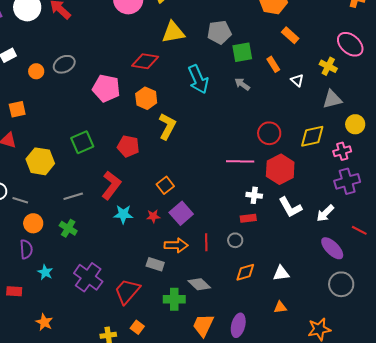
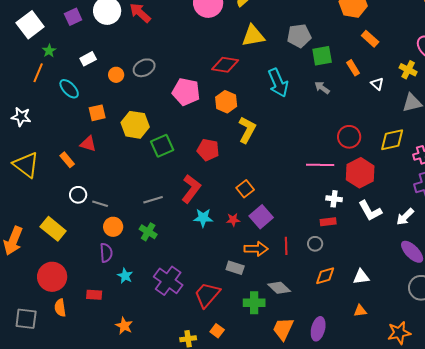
yellow hexagon: (40, 161) -> (135, 125), moved

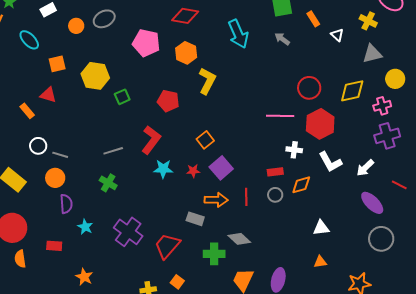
green square: (162, 146) -> (122, 97), size x0.7
red rectangle: (328, 222) -> (275, 172), moved
orange circle: (113, 227) -> (55, 178), moved
orange diamond: (325, 276) -> (301, 185), moved

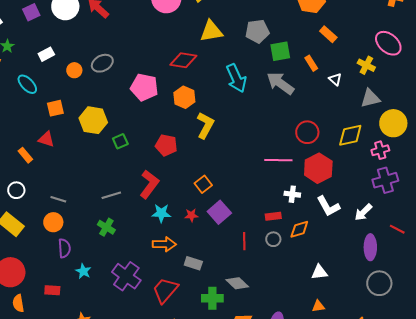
gray arrow: (282, 39) -> (280, 83), size x1.8
yellow circle: (395, 79) -> (393, 123), size x1.4
white circle: (38, 146) -> (16, 190), moved
orange arrow: (216, 200) -> (164, 244), moved
purple ellipse: (372, 203) -> (370, 247), turned 45

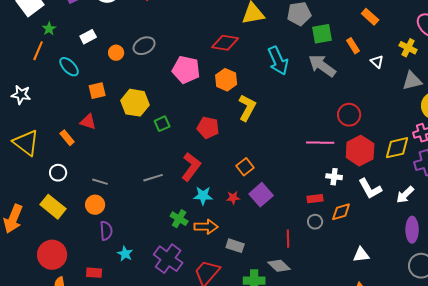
yellow diamond: (350, 135) -> (397, 148), moved
green cross: (106, 227) -> (179, 219), moved
red line: (244, 241) -> (288, 239), moved

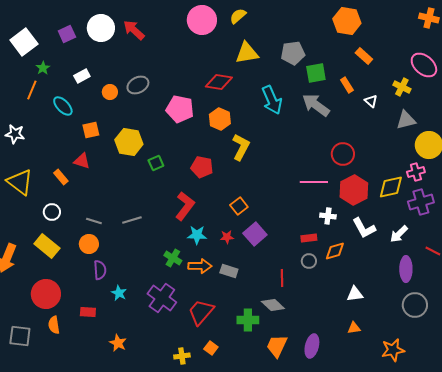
gray line: (153, 178) -> (132, 220), moved
gray rectangle: (235, 246) -> (229, 271), moved

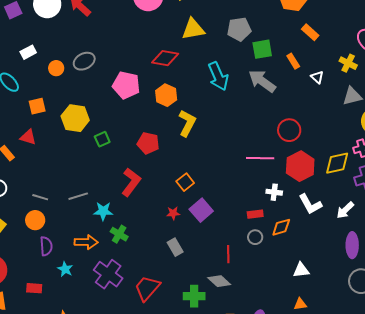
cyan star: (197, 235) -> (103, 211), moved
orange arrow: (200, 266) -> (86, 242), moved
gray rectangle: (229, 271) -> (175, 247), turned 42

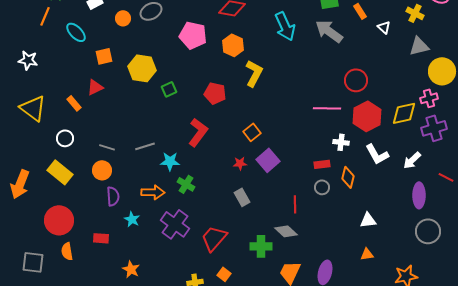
red triangle: (28, 137) -> (95, 87), turned -42
orange diamond: (281, 227) -> (348, 177), turned -60

